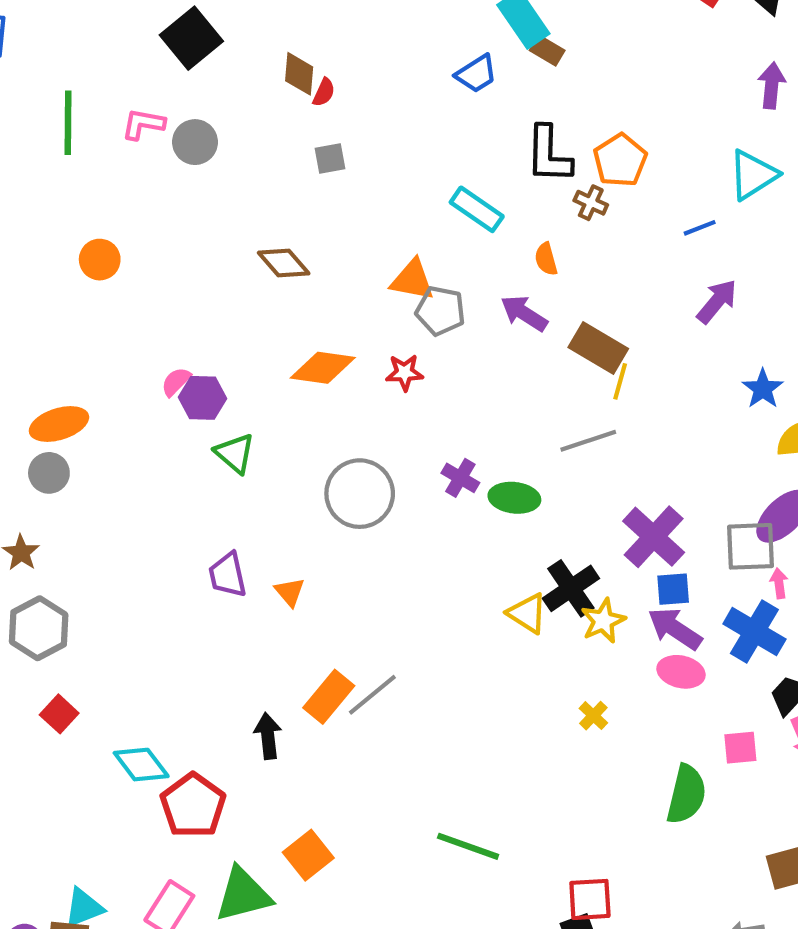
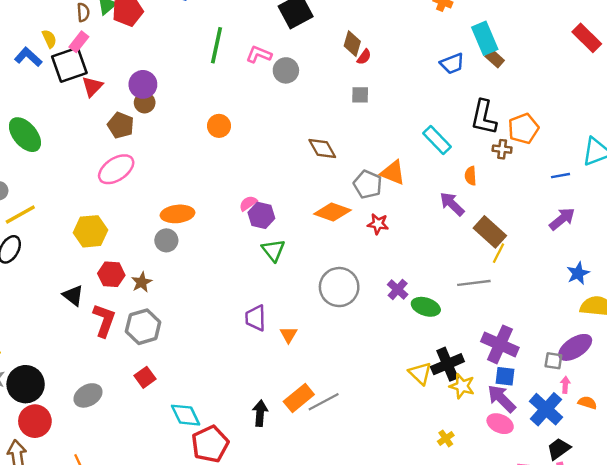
brown cross: (591, 203) -> (502, 149), turned -30
gray pentagon: (440, 311) -> (368, 184), moved
purple cross: (654, 537) -> (500, 344), turned -30
gray square: (751, 546) -> (553, 361), size x0.6
yellow star: (603, 621) -> (462, 386), turned 30

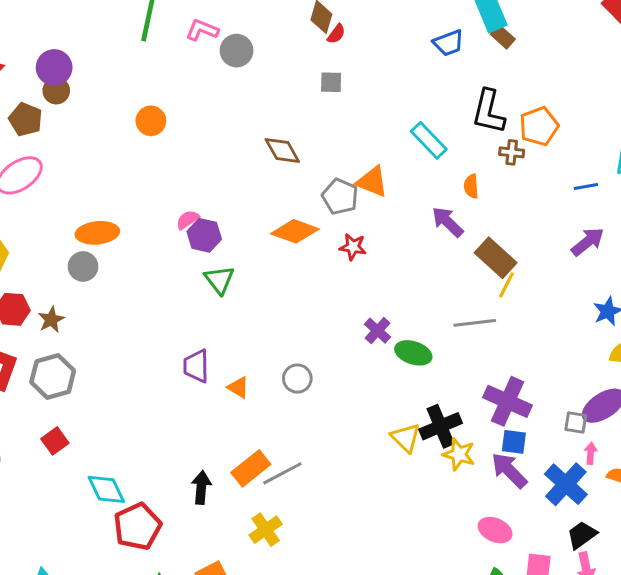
gray circle: (339, 287) -> (297, 379), moved, size x0.6
orange triangle: (289, 335) -> (238, 387), turned -30
pink ellipse: (500, 424) -> (495, 530), moved
yellow cross: (446, 438) -> (266, 530), moved, size x1.5

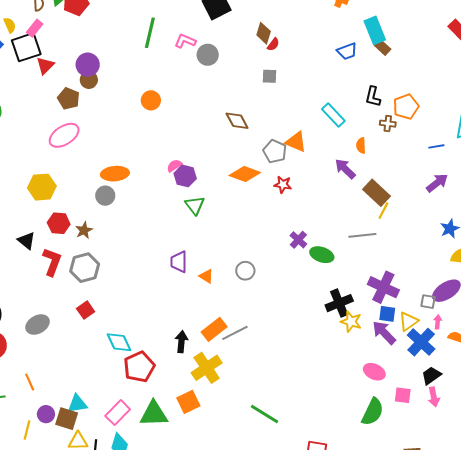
black L-shape: (489, 112) -> (373, 97), size x0.7
yellow triangle: (406, 438) -> (408, 321), moved, turned 40
yellow cross: (266, 530) -> (207, 368), moved, size x1.4

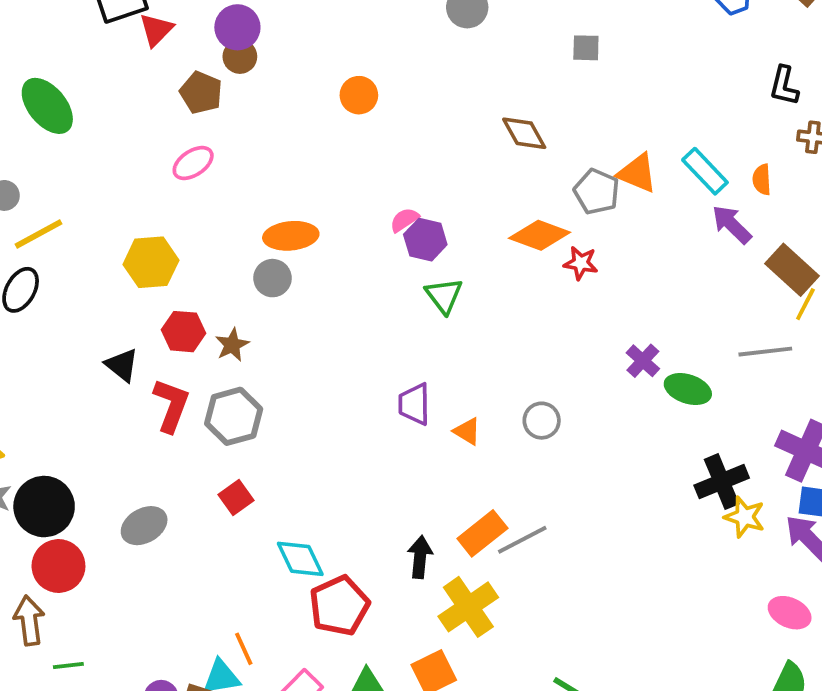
cyan rectangle: (333, 115) -> (705, 171), moved
pink ellipse: (64, 135) -> (193, 163), size x0.7
red star: (283, 185) -> (581, 263), moved
orange line: (30, 382) -> (244, 649), moved

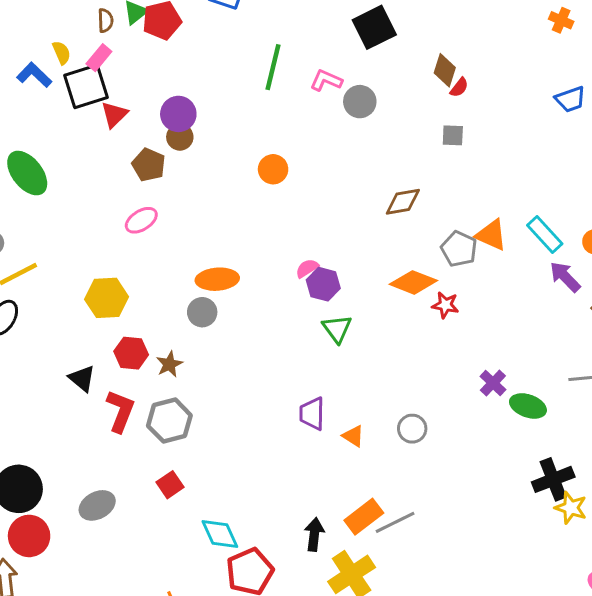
brown diamond: (524, 133) -> (403, 202), turned -72

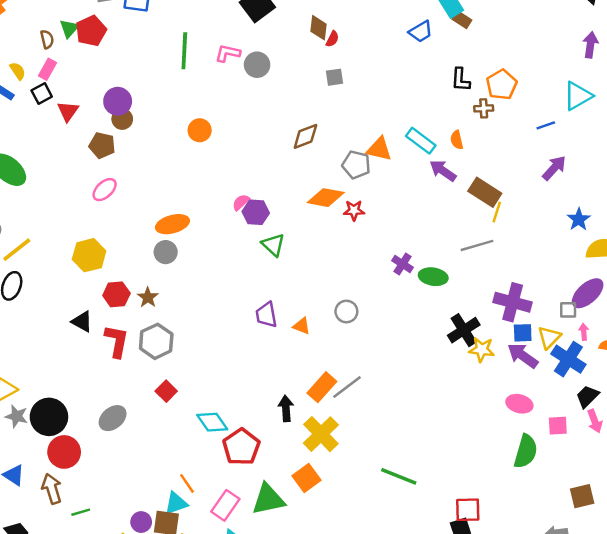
black square: (86, 86) -> (42, 94), size x0.6

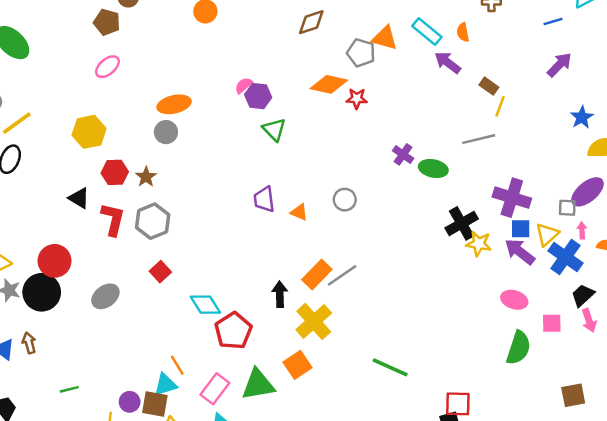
brown rectangle: (485, 192) -> (489, 86), size x0.6
red circle: (64, 452) -> (55, 261), moved
brown arrow: (52, 489) -> (29, 343), moved, size x0.7

